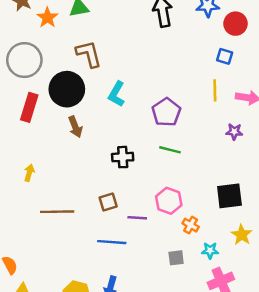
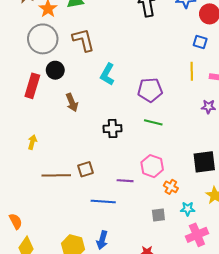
gray circle: (24, 60) -> (43, 39), moved
black circle: (67, 89) -> (55, 70), moved, size x0.6
purple pentagon: (166, 112) -> (150, 90), turned 30
brown square: (108, 202) -> (85, 169), moved

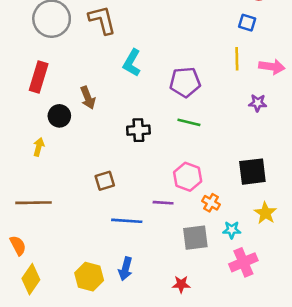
black circle: (55, 70) -> (59, 116), moved
brown line: (56, 175) -> (33, 203), moved
purple line: (125, 181) -> (163, 203), moved
gray square: (158, 215) -> (195, 238), size x1.5

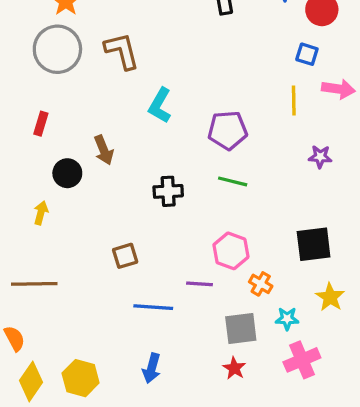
pink arrow: (272, 67) -> (338, 89), moved
red rectangle: (39, 77) -> (41, 124), size x0.6
yellow hexagon: (89, 277) -> (81, 378), moved
red star: (181, 284) -> (234, 368), moved, turned 30

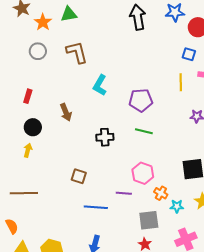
gray circle: (57, 49) -> (38, 51), size x0.6
black circle: (67, 173) -> (33, 127), moved
brown square: (125, 256) -> (79, 176), turned 35
cyan star: (287, 319) -> (177, 206), moved

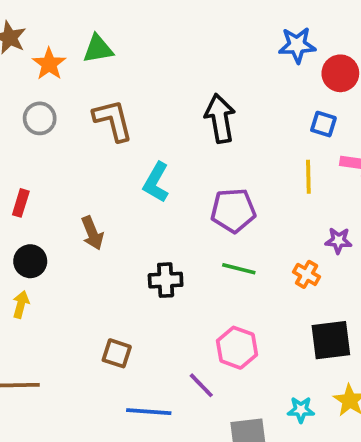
black arrow: (138, 17) -> (220, 118), moved
purple line: (124, 193) -> (201, 385), turned 42
orange cross: (161, 193) -> (307, 274), moved

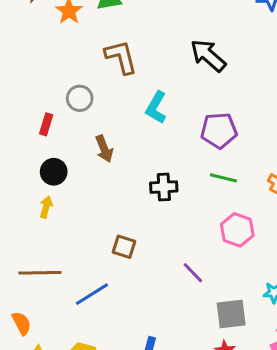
gray circle: (40, 118) -> (80, 98), moved
black arrow: (220, 118) -> (208, 55), turned -39
pink hexagon: (237, 348) -> (237, 230), moved
blue line: (149, 412) -> (92, 294), moved, turned -36

